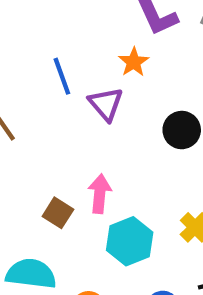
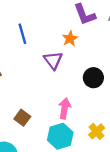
blue line: (62, 76) -> (22, 34), moved
pink arrow: (100, 194) -> (65, 108), moved

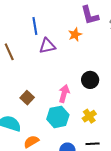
purple triangle: (53, 60) -> (47, 46), moved, turned 48
black circle: (93, 78) -> (90, 80), moved

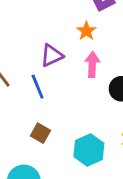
blue line: (35, 26) -> (38, 87), moved
pink arrow: (64, 94) -> (92, 64), moved

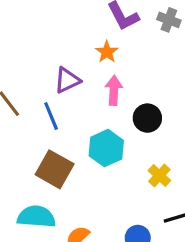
brown square: (40, 133) -> (55, 169), size x1.6
cyan hexagon: (89, 150) -> (106, 148), moved

